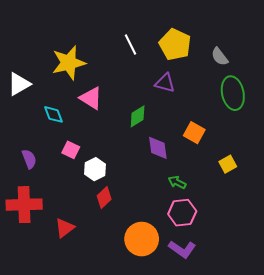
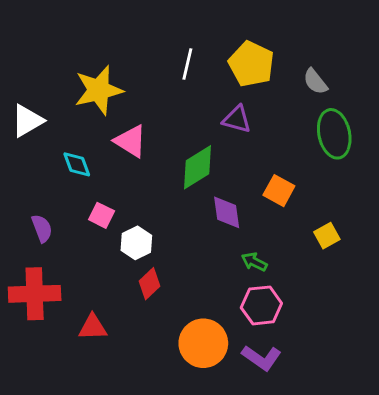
white line: (130, 44) -> (187, 64), turned 40
green diamond: (138, 116) -> (197, 167), size x1.4
red triangle: (65, 228) -> (93, 327), turned 35

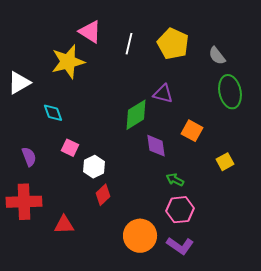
purple triangle: (237, 119) -> (163, 94), moved
pink triangle: (131, 141) -> (90, 32), moved

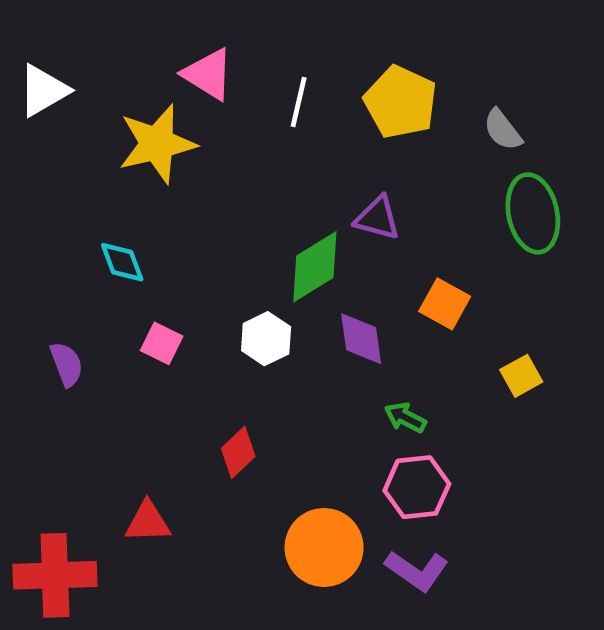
white triangle: (19, 83) -> (43, 90), moved
white hexagon: (94, 167) -> (266, 339), moved
red cross: (24, 202) -> (55, 575), moved

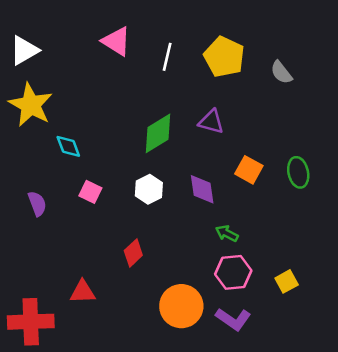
yellow star: (157, 144) -> (31, 105), moved, turned -30
green ellipse: (533, 213) -> (298, 172), moved, size x0.7
green diamond: (315, 267) -> (158, 133), moved
yellow square: (521, 376) -> (287, 281), moved

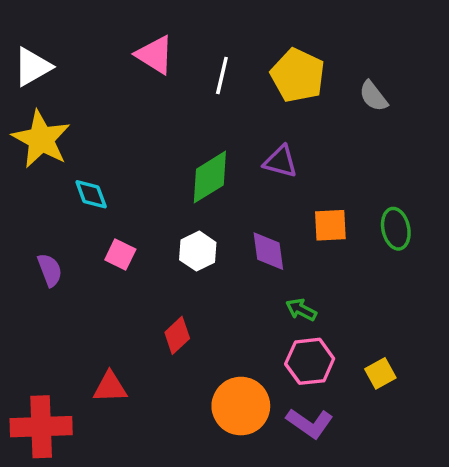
orange square: (249, 170) -> (330, 225), turned -32

